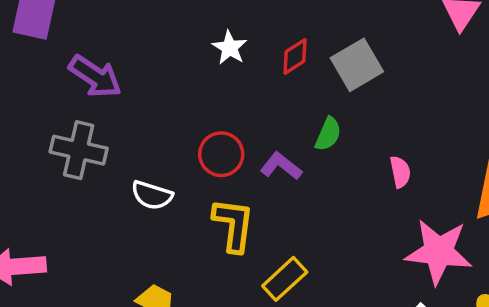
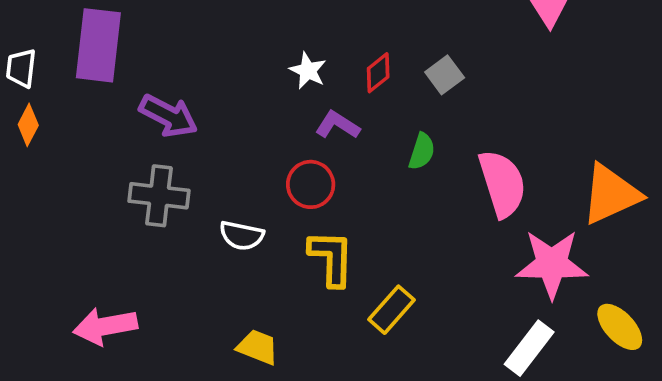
gray square: (357, 65) -> (445, 75), size x0.7
purple L-shape: (281, 166) -> (338, 125), moved
pink semicircle: (400, 172) -> (502, 184), size x2.0

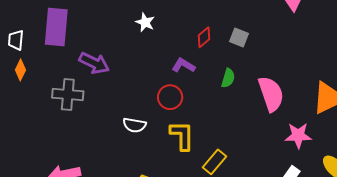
white star: (308, 71) -> (145, 22), moved
gray square: (445, 75) -> (239, 37), turned -30
gray cross: (159, 196) -> (68, 94), moved
pink star: (552, 264) -> (298, 135), size x0.7

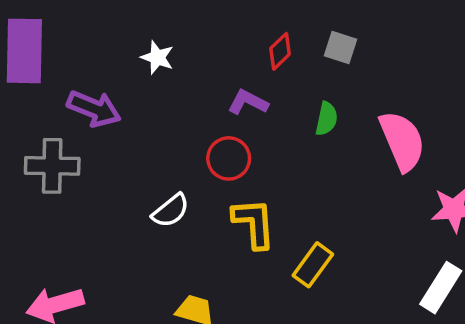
white star: (145, 22) -> (157, 57), moved
white semicircle: (134, 125) -> (171, 211), turned -45

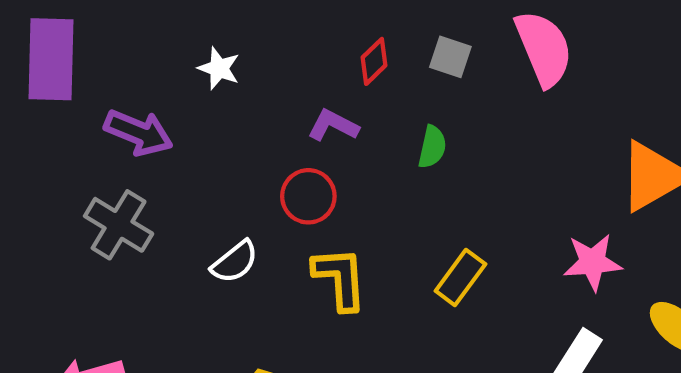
pink semicircle: (402, 141) -> (544, 48), moved
gray cross: (52, 166) -> (119, 225), moved, turned 30
yellow rectangle: (313, 265) -> (460, 277), moved

